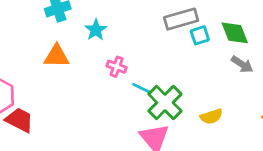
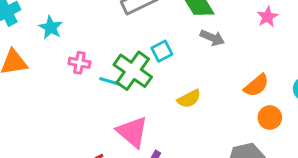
cyan square: (200, 35) -> (162, 51), moved
green cross: (165, 103) -> (133, 71), moved

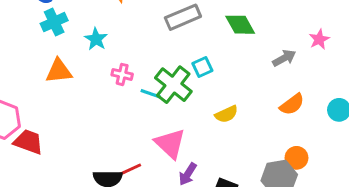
pink star: (267, 17) -> (319, 39), moved
gray arrow: (212, 38) -> (284, 58), moved, turned -55
orange circle: (270, 118) -> (296, 158), moved

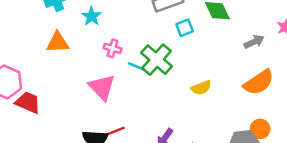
cyan square: (202, 67) -> (185, 28), moved
orange semicircle: (292, 104) -> (259, 82), size x1.4
pink triangle: (170, 144) -> (102, 87), moved

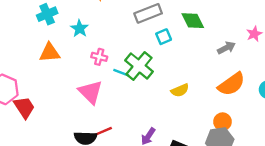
red trapezoid: (28, 102) -> (24, 107), turned 35
orange circle: (260, 129) -> (223, 122), moved

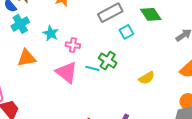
pink cross: (99, 57) -> (73, 45), moved
green cross: (139, 66) -> (108, 61), size x0.7
pink triangle: (90, 92) -> (66, 72), moved

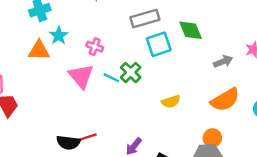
cyan square: (126, 32) -> (159, 44), size x1.5
cyan star: (51, 33) -> (59, 36), moved

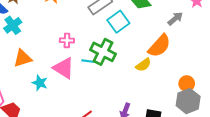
cyan star: (59, 36) -> (40, 83), moved
green cross: (131, 72) -> (103, 52), size x1.4
orange semicircle: (225, 100) -> (159, 46), moved

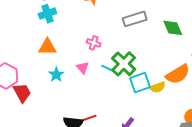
cyan square: (118, 22) -> (140, 83), moved
pink triangle: (64, 68) -> (83, 68), size x0.6

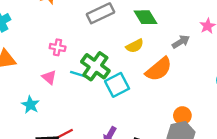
cyan star: (56, 75) -> (30, 105), moved
yellow semicircle: (158, 87) -> (135, 46), moved

